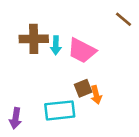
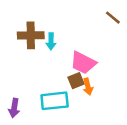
pink trapezoid: (82, 51) -> (83, 63), moved

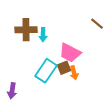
brown line: (113, 18) -> (97, 24), moved
cyan rectangle: (55, 101) -> (46, 71), moved, turned -50

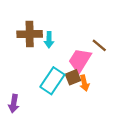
brown line: (97, 24) -> (99, 45), moved
pink trapezoid: (70, 53) -> (80, 60), turned 95

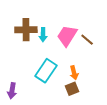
pink trapezoid: (80, 60) -> (67, 36), moved
brown square: (73, 77) -> (72, 89), moved

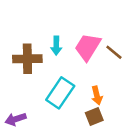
brown cross: (26, 30) -> (27, 59), moved
purple arrow: (12, 91) -> (16, 119), turned 63

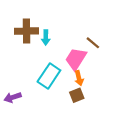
pink trapezoid: (88, 47) -> (76, 59), moved
brown cross: (27, 59) -> (26, 31), moved

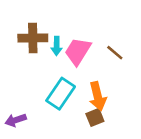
pink trapezoid: (76, 59) -> (78, 51), moved
orange arrow: (79, 78) -> (98, 96), size x1.5

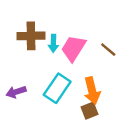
purple arrow: (16, 120) -> (16, 92), moved

